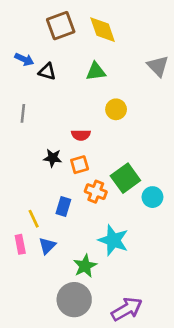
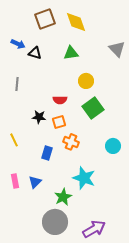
green square: (125, 178) -> (93, 108), moved
yellow line: (34, 219) -> (14, 140), moved

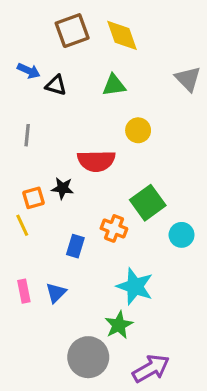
red semicircle: (60, 100) -> (96, 161), size x1.6
green square: (93, 108) -> (148, 203), moved
orange square: (59, 122) -> (34, 198), moved
green star: (63, 197) -> (119, 325), moved

